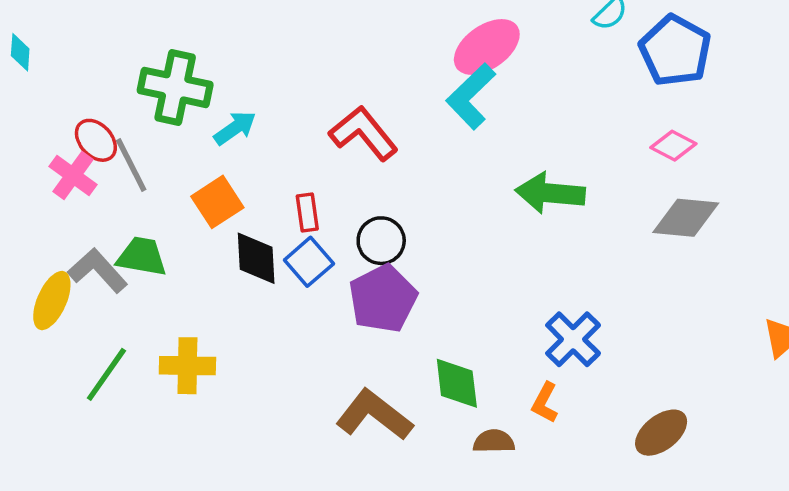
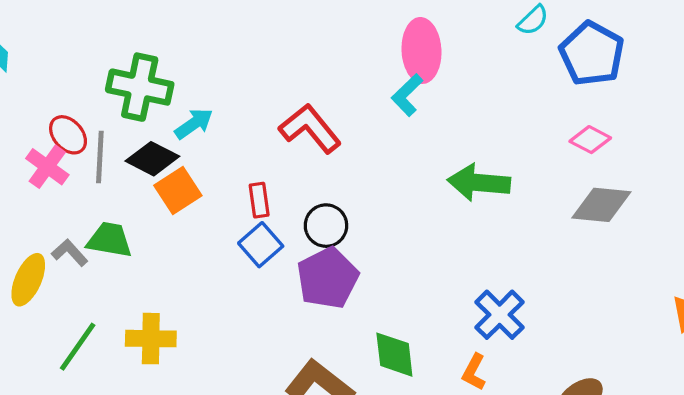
pink ellipse: (487, 47) -> (421, 50), turned -58
cyan L-shape: (471, 96) -> (407, 95), size x0.7
gray line: (131, 165) -> (100, 157), turned 30
black diamond: (256, 258) -> (152, 159), moved, turned -60
gray L-shape: (98, 271) -> (70, 253), size x0.7

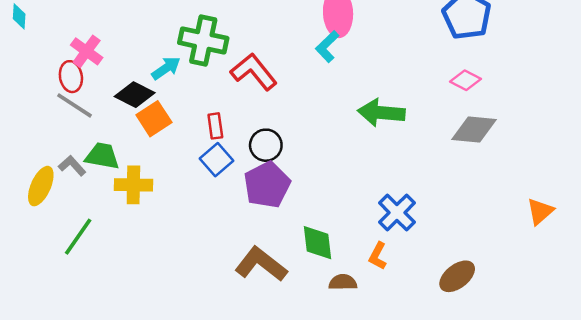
green cross: (140, 87) -> (203, 40), moved
red ellipse: (68, 135) -> (71, 77), turned 32
gray line: (100, 157) -> (75, 105), moved, turned -60
pink cross: (47, 167) -> (87, 51), moved
yellow cross: (151, 339) -> (133, 185), moved

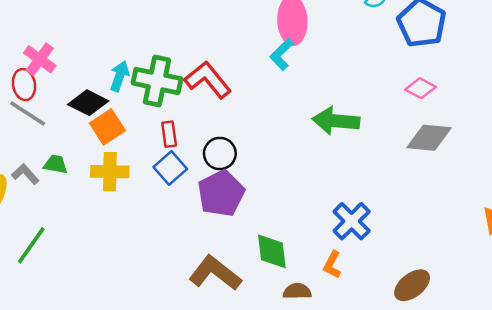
green cross: (203, 40) -> (157, 81), moved
cyan arrow: (166, 68) -> (120, 76), turned -36
green trapezoid: (102, 156) -> (55, 164), size x0.7
yellow cross: (133, 185) -> (110, 172), moved

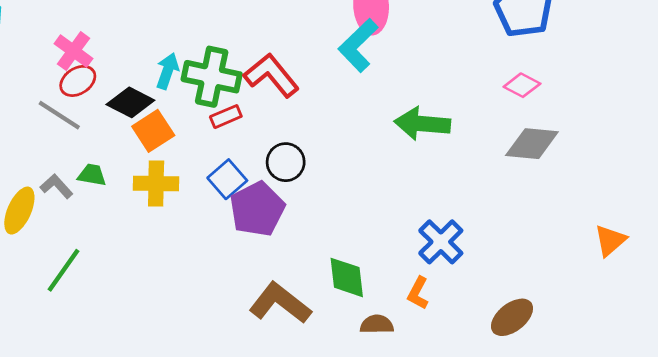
cyan L-shape: (281, 54) -> (358, 45), size x1.4
red ellipse: (24, 85) -> (78, 81), moved, turned 68
red rectangle: (169, 134) -> (226, 117), moved, turned 75
purple pentagon: (221, 193) -> (257, 209), moved

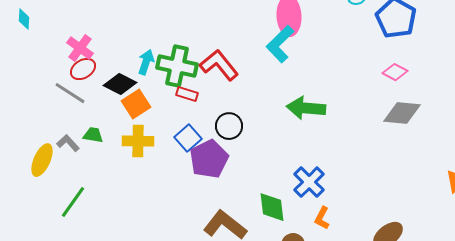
red rectangle: (226, 117) -> (187, 94), turned 40
green arrow: (422, 124) -> (306, 108), moved
blue cross: (441, 242) -> (309, 182), moved

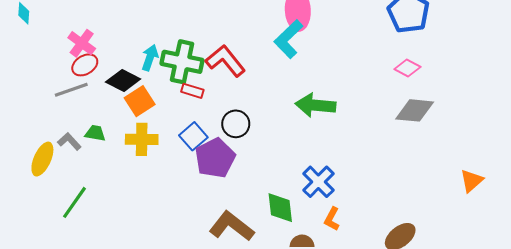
gray line: (70, 93) -> (71, 90), turned -52

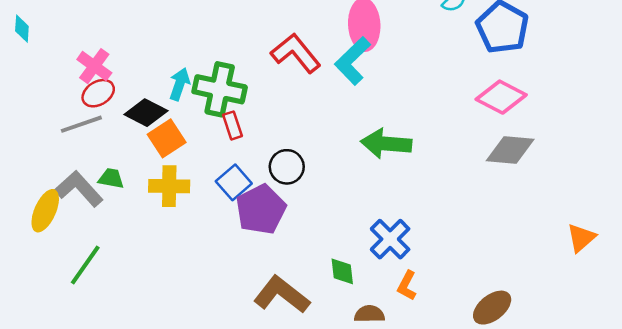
red L-shape: (225, 61) -> (296, 53), moved
pink diamond: (407, 68) -> (501, 97), size x1.5
red rectangle: (192, 91) -> (232, 125), turned 55
gray L-shape: (69, 141) -> (79, 189), size x1.6
green diamond: (280, 208) -> (342, 271), size x0.7

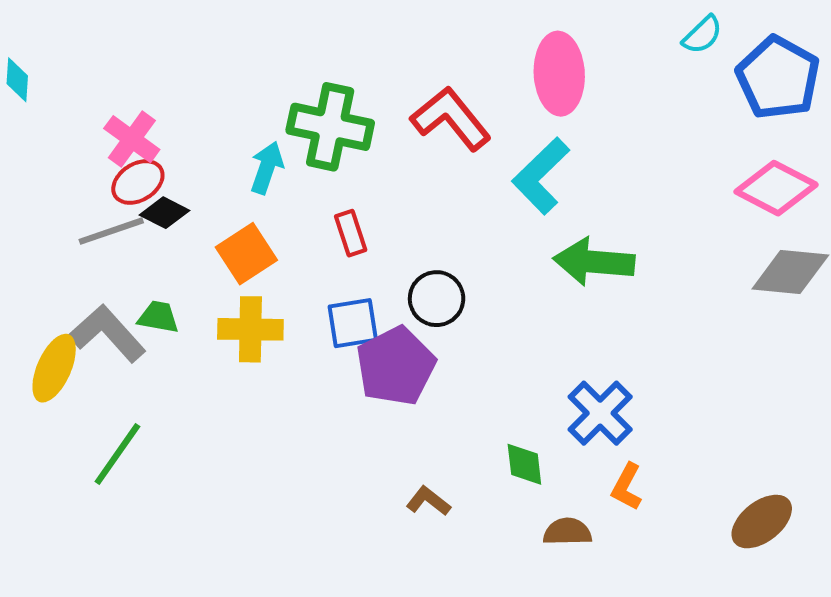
cyan L-shape: (353, 61) -> (541, 176), moved
green cross: (220, 89) -> (330, 127), moved
black diamond: (146, 113) -> (165, 213), moved, size x0.7
blue square: (234, 182) -> (353, 323), turned 32
brown L-shape: (282, 295) -> (428, 501), size x0.5

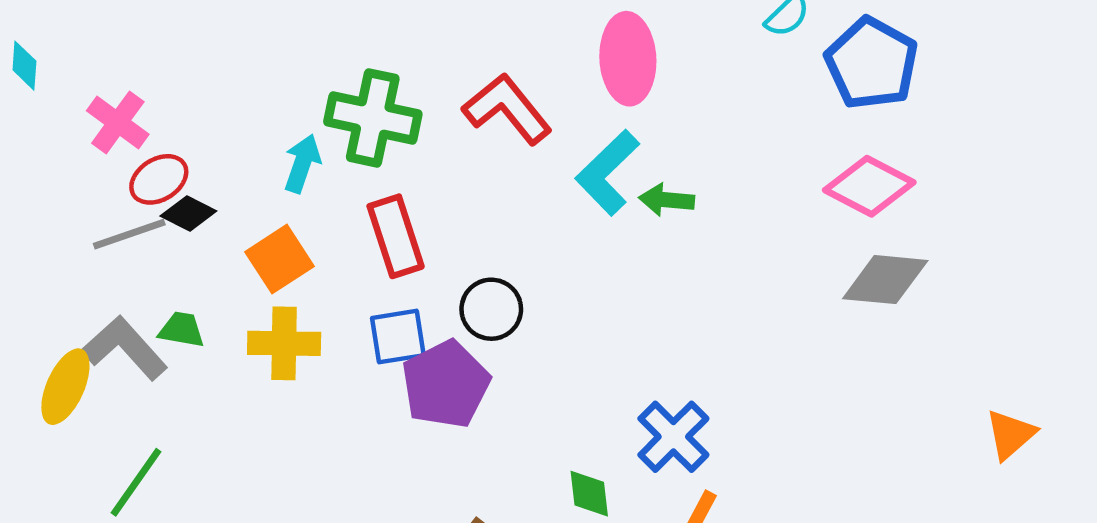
pink cross: (132, 139) -> (118, 122), moved
red rectangle: (351, 233) -> (396, 236), size x1.6
green arrow: (594, 262) -> (667, 200), moved, size x0.6

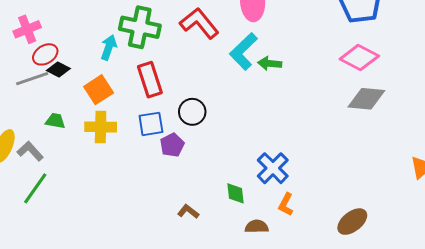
pink cross: (118, 122) -> (27, 29), turned 32
gray L-shape: (125, 348) -> (30, 151), moved, size x0.7
purple pentagon: (446, 384) -> (172, 145), size x0.6

